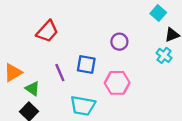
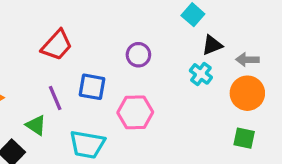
red trapezoid: (47, 31) -> (57, 45), moved
green triangle: (32, 89) -> (36, 125), moved

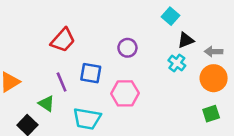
green square: (244, 138) -> (211, 114), turned -30

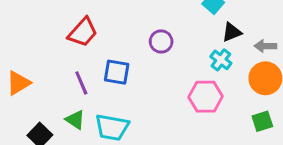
pink hexagon: (125, 93) -> (206, 97), moved
green triangle: (46, 103) -> (75, 120), moved

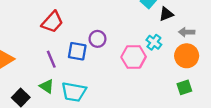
black triangle: (232, 32) -> (166, 14), moved
purple circle: (161, 41) -> (97, 39), moved
pink hexagon: (206, 97) -> (134, 57), moved

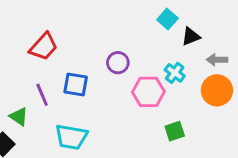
purple circle: (97, 39) -> (118, 63), moved
green triangle: (47, 86) -> (19, 117), moved
green square: (184, 87) -> (175, 131), moved

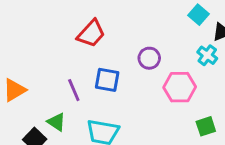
red trapezoid: (44, 47) -> (91, 34), moved
cyan cross: (175, 73) -> (207, 55), moved
green triangle: (19, 117) -> (56, 122), moved

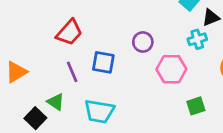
red trapezoid: (91, 34) -> (69, 32), moved
cyan cross: (207, 55) -> (197, 39), turned 36

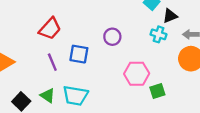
cyan cross: (197, 39) -> (159, 34), turned 35
pink hexagon: (171, 69) -> (137, 74), moved
green triangle: (56, 102) -> (48, 96), moved

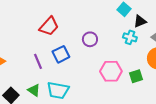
red trapezoid: (50, 29) -> (49, 26), moved
blue square: (79, 54) -> (61, 54), turned -36
green square: (157, 91) -> (136, 76), moved

